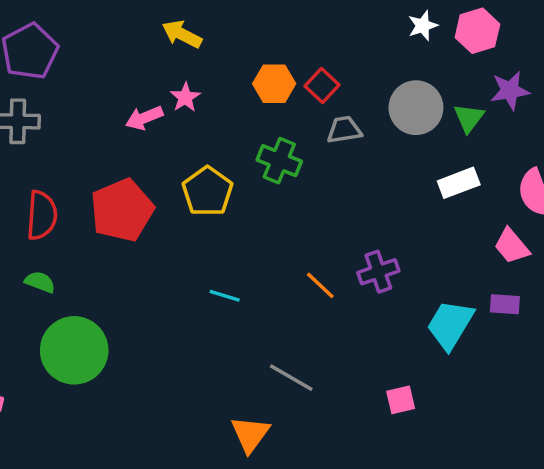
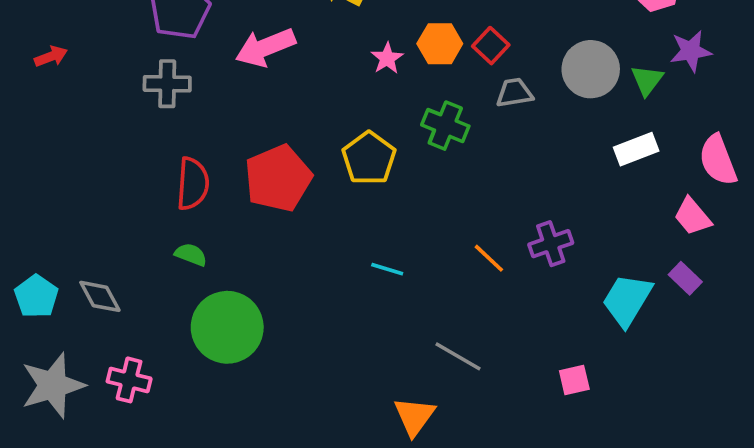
pink star: (185, 97) -> (387, 58), moved
pink arrow: (144, 118) -> (265, 47), moved, size x1.5
purple rectangle: (505, 304) -> (685, 278), turned 40

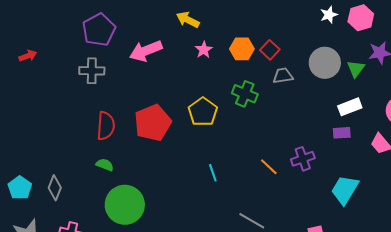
pink star: (387, 58) -> (204, 50), moved
cyan line: (387, 269) -> (213, 173), turned 54
purple rectangle: (685, 278) -> (342, 133), moved, turned -48
gray diamond: (100, 296) -> (55, 188), turned 50

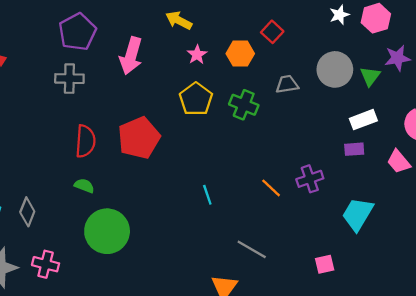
red square: (270, 50) -> (272, 32), moved
pink arrow: (146, 51) -> (131, 56), turned -52
yellow pentagon: (203, 112) -> (196, 99), moved

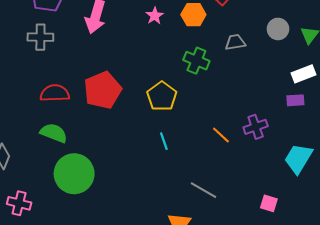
gray circle: (335, 69) -> (278, 29), size x0.7
yellow pentagon: (196, 99) -> (162, 96), moved
red semicircle: (85, 141) -> (55, 93), turned -96
green semicircle: (84, 186) -> (54, 133), size x1.5
pink square: (325, 264) -> (269, 203), turned 30

